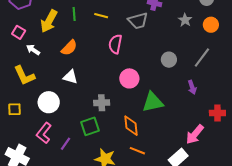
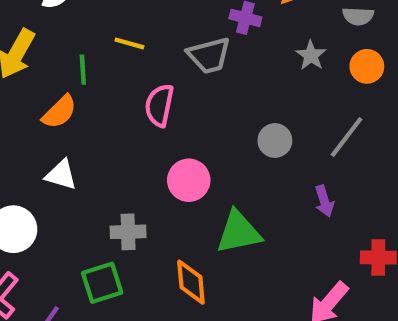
green line: (74, 14) -> (83, 70), moved

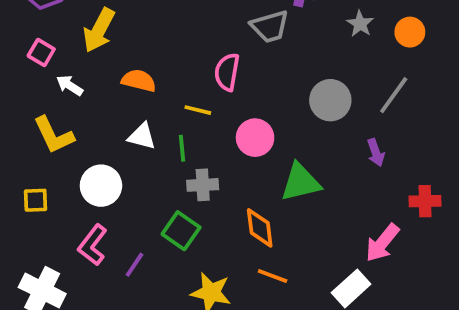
yellow line: (129, 43) -> (198, 110), moved
green line: (83, 70) -> (182, 148), moved
orange semicircle: (59, 112) -> (139, 81), turned -120
gray circle: (275, 140) -> (330, 100), size x1.4
green square: (102, 283) -> (181, 231), turned -36

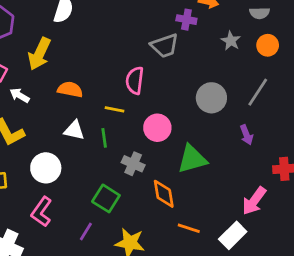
gray cross: (203, 185) -> (133, 164), moved, turned 30
purple line: (135, 265) -> (86, 232), moved
orange line: (273, 276) -> (189, 228), moved

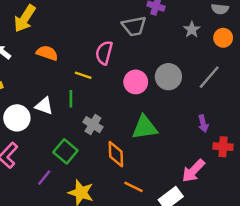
pink circle: (157, 128) -> (136, 82), moved
white triangle: (74, 130) -> (44, 106), moved
purple arrow: (246, 135) -> (203, 124), moved

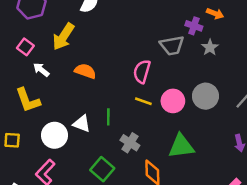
gray star: (192, 30) -> (210, 47), moved
yellow line: (83, 75) -> (143, 101), moved

